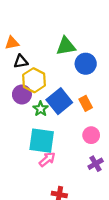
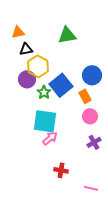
blue circle: (86, 64) -> (92, 75), moved
orange rectangle: (86, 103) -> (85, 96), moved

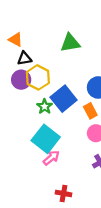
orange triangle: (18, 32) -> (16, 40), turned 40
purple circle: (27, 79) -> (21, 80), moved
cyan square: (45, 121) -> (46, 139), turned 30

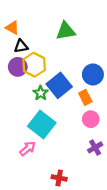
pink arrow: (51, 158) -> (28, 149), moved

